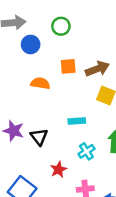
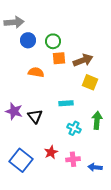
green circle: (61, 26) -> (53, 41), moved
cyan cross: (86, 151) -> (74, 128), turned -32
red star: (59, 170) -> (51, 152), moved

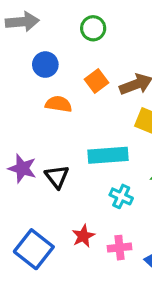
blue circle: (28, 40) -> (45, 65), moved
green circle: (53, 41) -> (93, 28), moved
orange square: (59, 58) -> (96, 81), turned -32
cyan rectangle: (66, 103) -> (108, 155), size x1.6

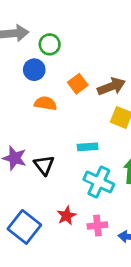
green circle: (93, 28) -> (50, 44), moved
cyan rectangle: (108, 155) -> (88, 147), size x0.6
cyan cross: (121, 196) -> (99, 182), size x1.5

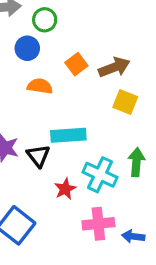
cyan rectangle: (88, 147) -> (68, 135), moved, size x1.5
red star: (66, 216) -> (65, 189), moved
pink cross: (97, 226) -> (98, 224), size x1.4

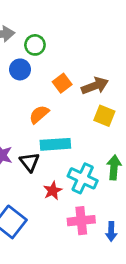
orange semicircle: (40, 86) -> (39, 114), moved, turned -50
blue arrow: (133, 236) -> (111, 231), turned -96

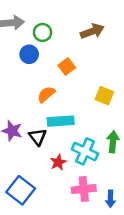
brown arrow: (95, 86) -> (92, 31), moved

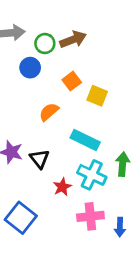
brown arrow: (92, 31) -> (73, 39), moved
yellow square: (104, 96) -> (97, 96), moved
cyan rectangle: (61, 121) -> (85, 140), moved, turned 30

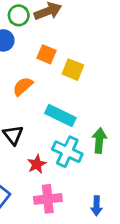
orange square: (72, 81) -> (46, 54), turned -30
pink cross: (90, 216) -> (48, 199), moved

